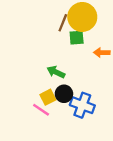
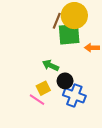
green square: (77, 38) -> (69, 34), size x1.6
black circle: (64, 94) -> (65, 81), moved

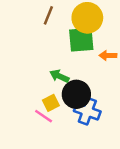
brown line: (57, 21) -> (48, 15), moved
black circle: (65, 81) -> (76, 94), size x1.5

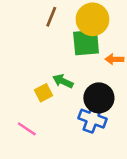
black circle: (76, 94) -> (99, 98), moved
yellow square: (51, 103) -> (44, 93), moved
pink line: (44, 116) -> (27, 129), moved

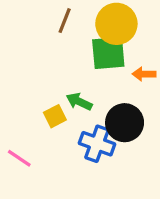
blue cross: (92, 119) -> (97, 144), moved
pink line: (27, 129) -> (19, 158), moved

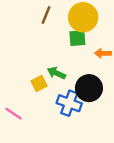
green square: (108, 53) -> (77, 38), size x0.7

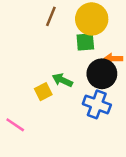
black circle: (89, 88) -> (102, 74), moved
blue cross: (69, 103) -> (97, 104), moved

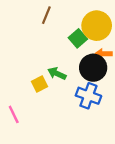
yellow circle: (92, 19) -> (97, 26), moved
green square: (85, 42) -> (78, 38), turned -36
pink line: (15, 125) -> (14, 114), turned 30

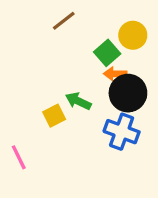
brown line: (46, 15) -> (64, 21), turned 30
yellow circle: (97, 26) -> (133, 35), size x0.7
orange arrow: (104, 54) -> (115, 74), moved

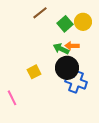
green square: (107, 53) -> (65, 24), moved
black circle: (128, 93) -> (67, 68), moved
green arrow: (78, 101) -> (61, 49), moved

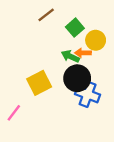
yellow circle: (83, 22) -> (96, 40), moved
yellow square: (34, 72) -> (39, 83), size x1.5
pink line: (12, 98) -> (14, 113), turned 63

